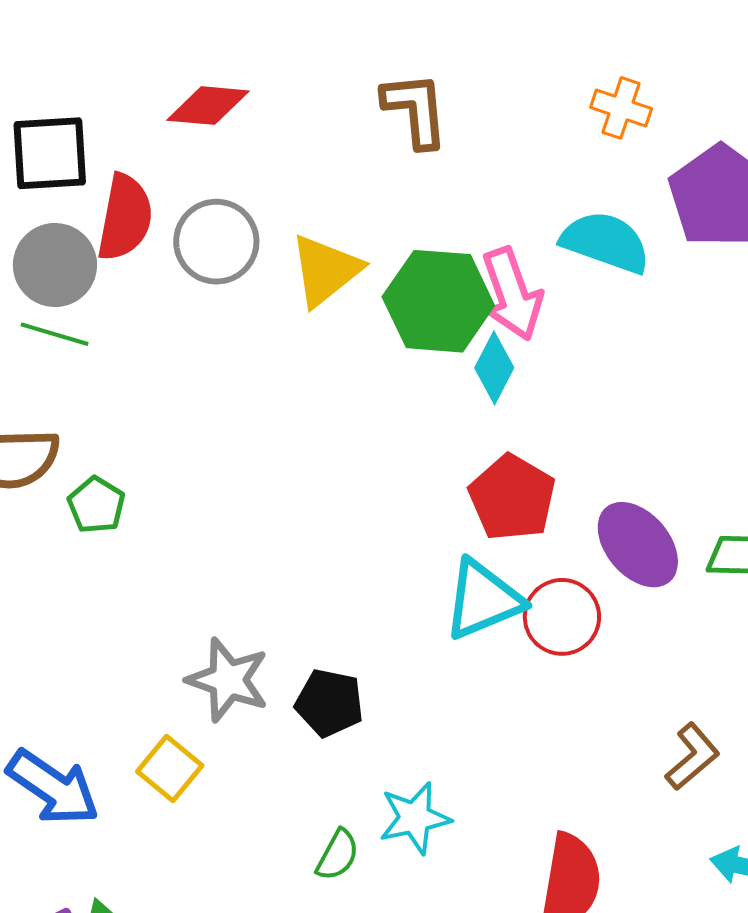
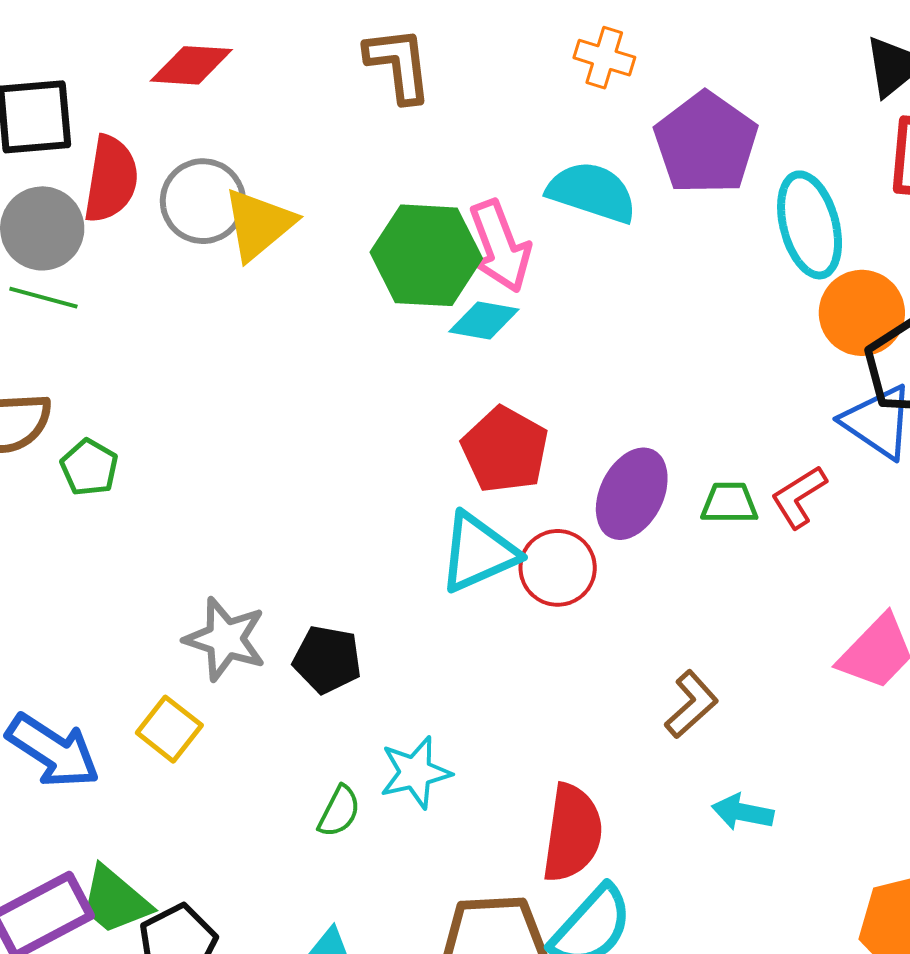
yellow triangle: (325, 270) -> (259, 224), moved
cyan diamond: (494, 368) -> (484, 320), turned 74
purple ellipse: (638, 545) -> (632, 494), turned 68

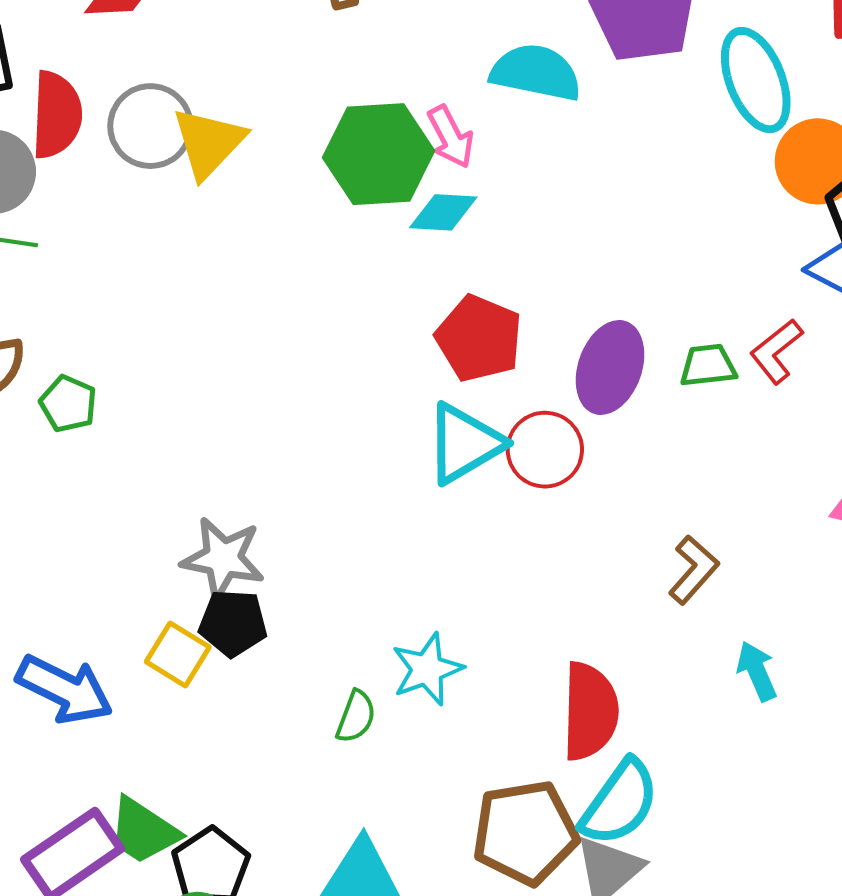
pink arrow: (500, 246) -> (451, 137), size x0.7
black pentagon: (327, 660) -> (233, 623), moved
cyan arrow: (743, 812) -> (757, 671), turned 62

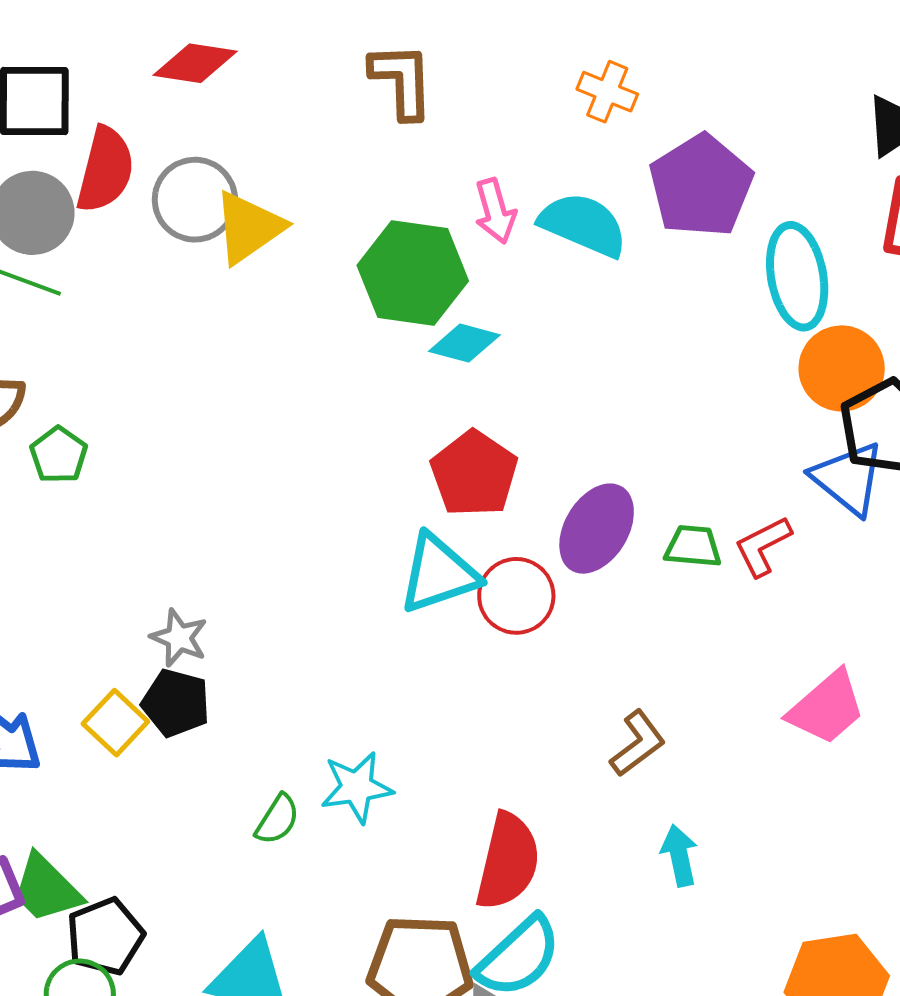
pink arrow: (451, 137) -> (495, 211), moved
gray star: (223, 558) -> (179, 638), size x0.7

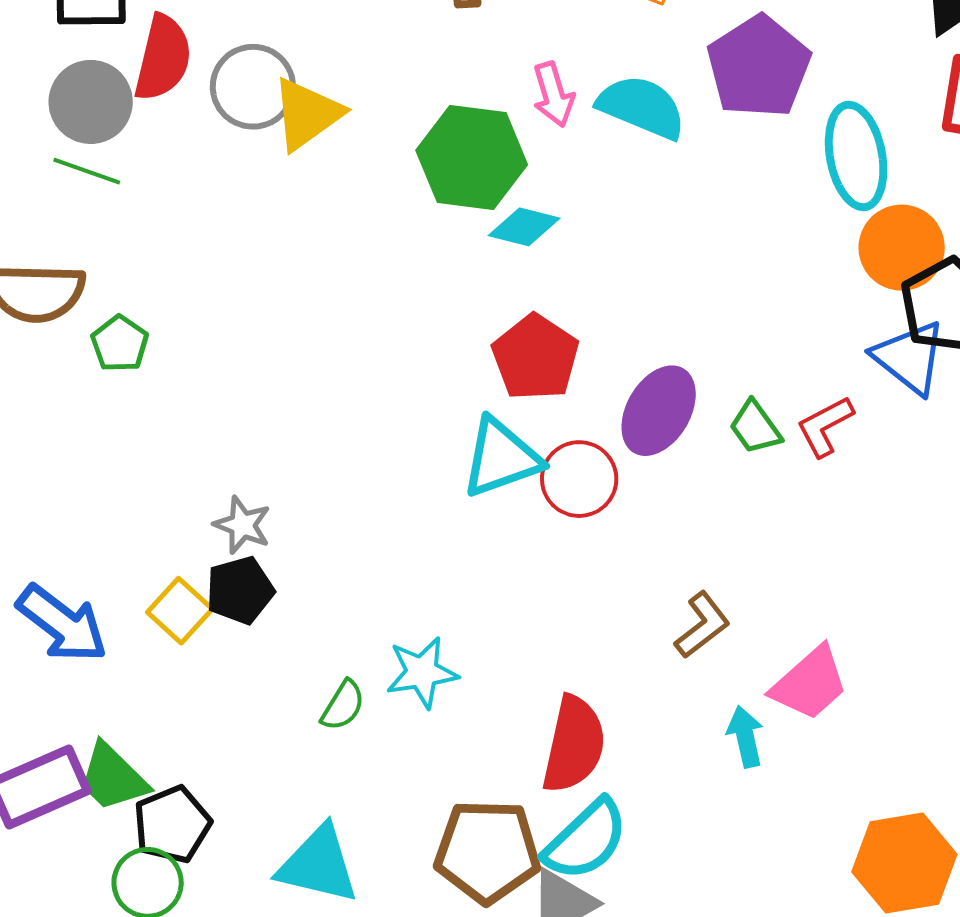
green trapezoid: (693, 546) -> (755, 427), turned -130
black pentagon: (176, 703) -> (240, 590), turned -30
pink trapezoid: (827, 708) -> (810, 683), moved

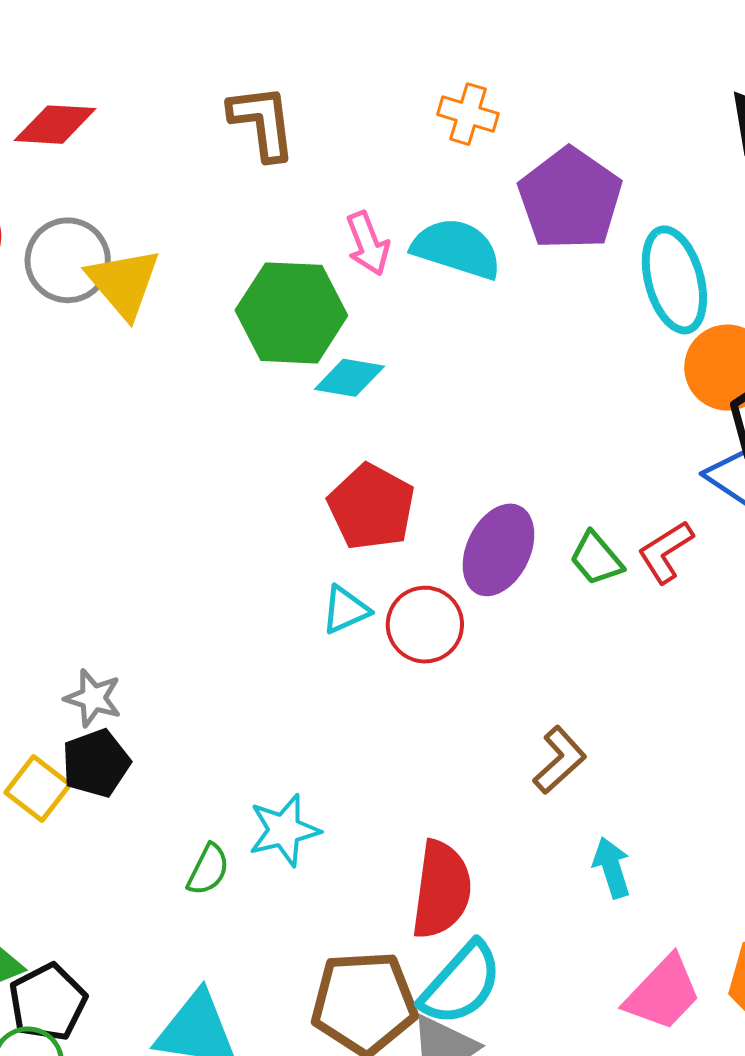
yellow triangle: (307, 114) -> (124, 283), turned -30
cyan triangle: (501, 458) -> (346, 610), size x0.6
pink trapezoid: (810, 683) -> (663, 993), moved

